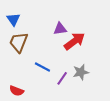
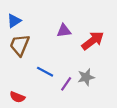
blue triangle: (13, 19) -> (14, 21), turned 32
red arrow: (75, 41) -> (93, 41), moved

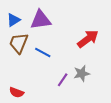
purple triangle: (64, 31) -> (41, 20), moved, size x1.5
blue line: (45, 72) -> (43, 52), moved

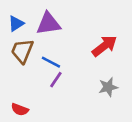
gray star: (82, 73) -> (108, 87), moved
purple line: (63, 80) -> (56, 80), moved

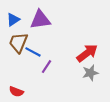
red arrow: (104, 46) -> (87, 53), moved
blue line: (51, 62) -> (33, 52), moved

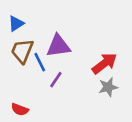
purple triangle: (40, 20) -> (58, 46), moved
blue line: (33, 52) -> (40, 62), turned 35

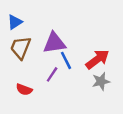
blue line: (40, 62) -> (66, 60), moved
red semicircle: (20, 109) -> (24, 90), moved

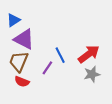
purple triangle: (54, 43) -> (24, 39), moved, turned 35
brown trapezoid: (21, 48) -> (19, 61), moved

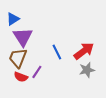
purple triangle: (24, 39) -> (23, 37), turned 30
purple line: (47, 68) -> (37, 72), moved

